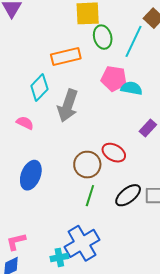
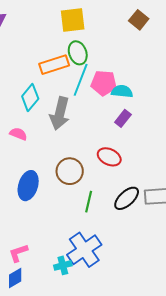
green ellipse: (103, 37) -> (78, 53), moved
cyan line: (133, 41) -> (81, 80), moved
purple rectangle: (148, 128) -> (123, 118), moved
brown circle: (87, 165) -> (70, 171), moved

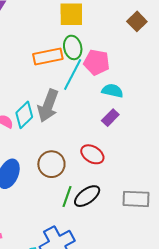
pink pentagon: (104, 83) -> (97, 62), moved
cyan diamond: (30, 97) -> (24, 115), moved
black ellipse: (127, 198) -> (87, 196), moved

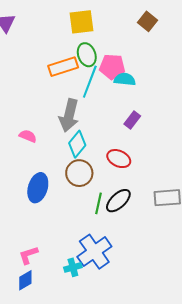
cyan semicircle: (112, 91) -> (125, 79), moved
cyan diamond: (24, 115) -> (77, 144), moved

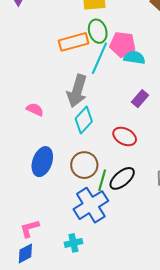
brown circle: (79, 173) -> (84, 165), moved
blue cross: (94, 252) -> (91, 205), moved

